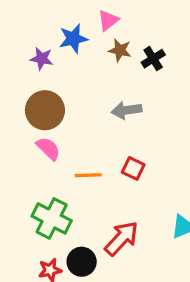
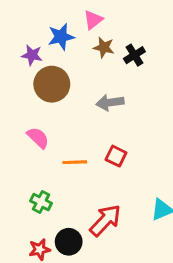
brown circle: (45, 110) -> (52, 84), moved
green cross: (52, 218) -> (41, 202), size x0.6

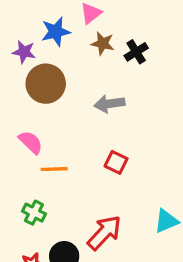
orange line: (75, 162) -> (54, 169), moved

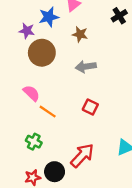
brown star: (103, 43) -> (80, 34), moved
black cross: (136, 52) -> (119, 16), moved
orange line: (54, 169) -> (48, 112), turned 36

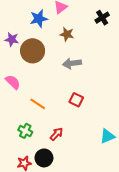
purple star: (27, 31) -> (12, 39), moved
pink semicircle: (31, 93) -> (13, 82), moved
red arrow: (82, 156) -> (56, 134), moved, size x0.6

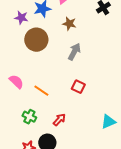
purple star: (12, 39) -> (21, 18), moved
gray arrow: (72, 63) -> (74, 52), turned 126
pink semicircle: (13, 82) -> (16, 82), moved

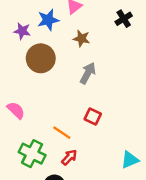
orange line: (41, 91) -> (62, 133), moved
green cross: (29, 117) -> (32, 154), size x1.5

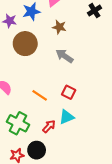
gray arrow: (88, 73) -> (64, 56), turned -84
orange line: (62, 133) -> (40, 95), moved
cyan triangle: (130, 160) -> (67, 117), moved

